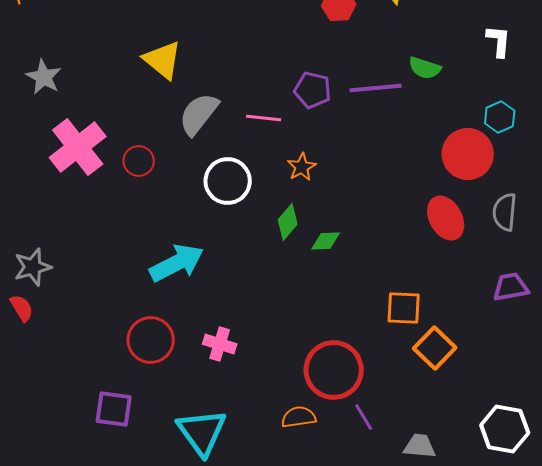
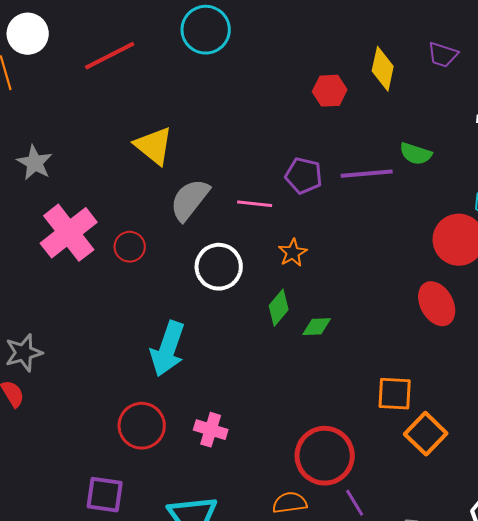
cyan arrow: (177, 263) -> (168, 349), turned 136

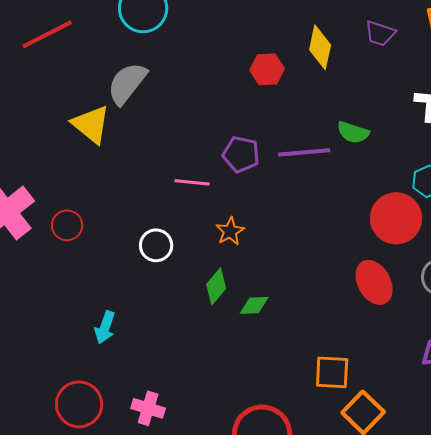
gray semicircle: (190, 200) -> (127, 83), moved
white circle: (219, 267) -> (156, 245), size x0.7
cyan arrow: (168, 349) -> (105, 327), size x0.6

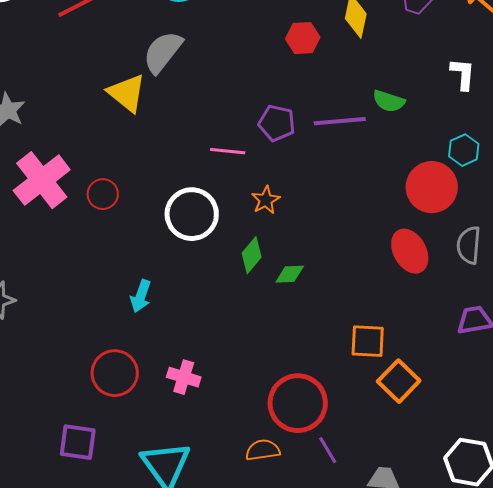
white circle: (156, 245) -> (192, 214), size x1.6

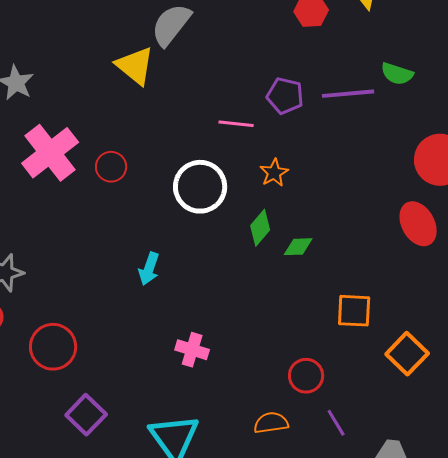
orange square: (368, 341) -> (354, 311), moved
red circle: (115, 373) -> (53, 347), moved
red circle: (298, 403) -> (306, 376), size x0.6
purple square: (78, 442) -> (86, 415), turned 36

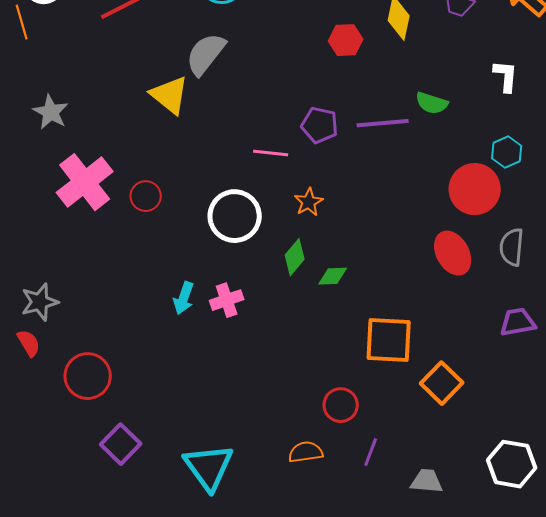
orange square: (354, 311) -> (389, 340), size x1.4
pink cross: (192, 350) -> (227, 300), moved, turned -36
purple line: (336, 423) -> (371, 452), turned 52

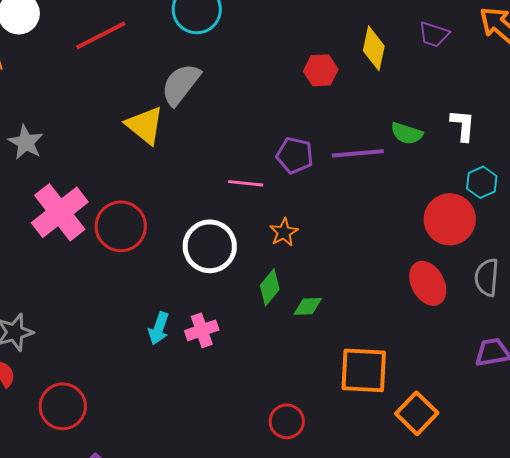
white L-shape: (506, 76) -> (463, 125), moved
red circle: (146, 196) -> (121, 226), size x1.6
red circle: (341, 405) -> (287, 421), moved

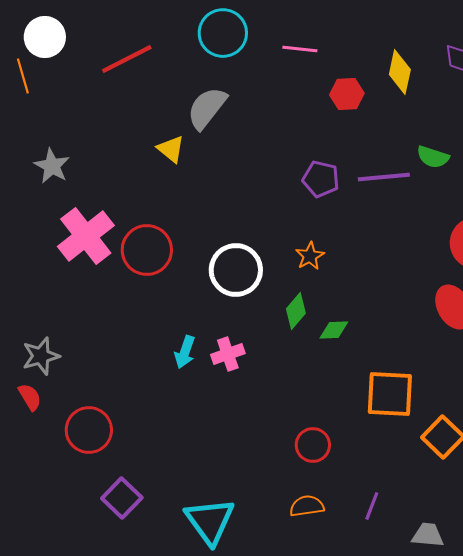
yellow triangle: (145, 125) -> (171, 149), size x0.7
pink line: (246, 183) -> (300, 49), moved

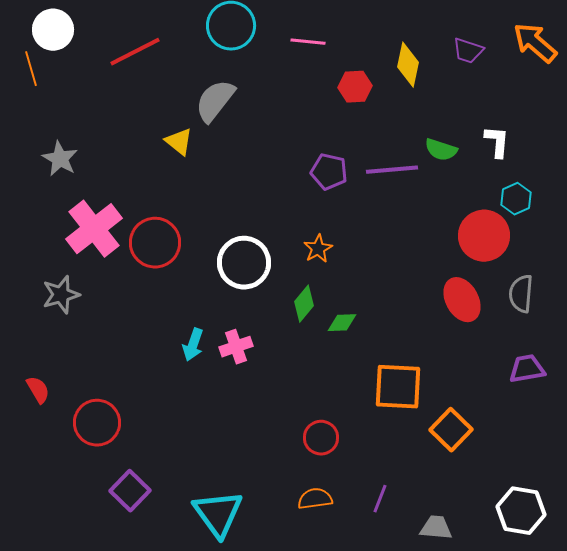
gray star: (41, 356) -> (61, 295), moved

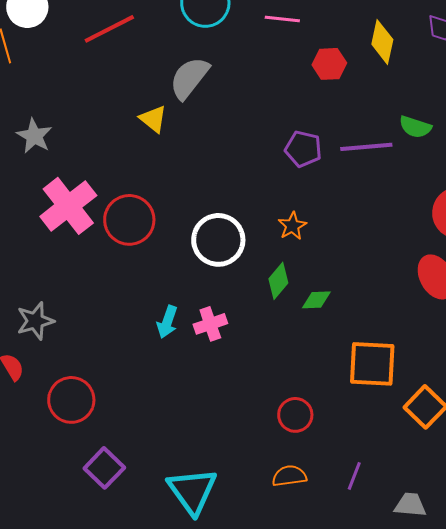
gray star: (61, 295) -> (35, 321), moved

